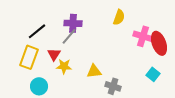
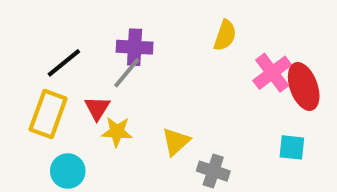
pink cross: (143, 36) -> (272, 73), turned 36
yellow triangle: (94, 71) -> (176, 142), turned -35
cyan square: (153, 74) -> (292, 147), turned -32

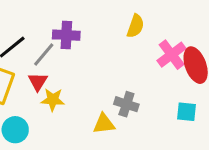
gray line: (127, 73) -> (44, 55), moved
yellow triangle: (176, 142) -> (104, 124), moved, turned 35
gray cross: (213, 171) -> (126, 104), moved

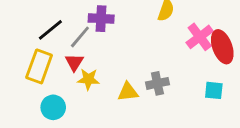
gray cross: (126, 104) -> (157, 83), turned -30
yellow triangle: (104, 124) -> (128, 92), moved

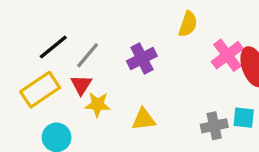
purple cross: (101, 19) -> (142, 58), moved, turned -30
yellow rectangle: (39, 66) -> (40, 90), turned 36
gray cross: (157, 83) -> (214, 126), moved

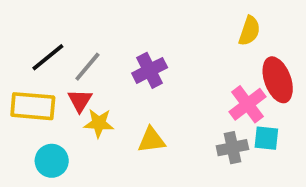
yellow semicircle: (188, 24) -> (249, 31), moved
pink cross: (227, 55) -> (248, 104), moved
yellow rectangle: (40, 90) -> (33, 106), turned 39

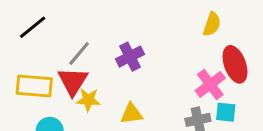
black line: (48, 57) -> (33, 27), moved
red triangle: (80, 101) -> (73, 81), size x1.5

